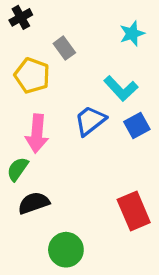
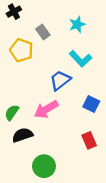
cyan star: (132, 34) -> (77, 24), moved
blue square: (137, 125) -> (91, 104), moved, turned -35
pink arrow: (37, 134) -> (46, 109), moved, turned 55
red rectangle: (134, 211) -> (89, 140), size x0.7

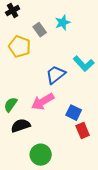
cyan star: (77, 24) -> (63, 23), moved
cyan L-shape: (80, 59) -> (84, 64), moved
blue square: (91, 104) -> (74, 113), moved

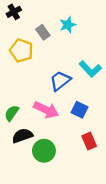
pink arrow: (43, 102) -> (46, 110), turned -125
blue square: (74, 113) -> (79, 110), moved
green circle: (41, 155) -> (44, 151), moved

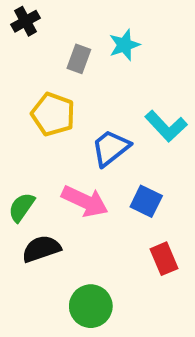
gray rectangle: (43, 32) -> (79, 59), turned 56
yellow pentagon: (21, 51) -> (53, 114), moved
green circle: (44, 151) -> (91, 306), moved

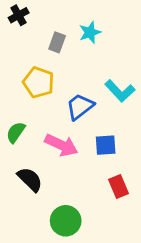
blue square: (146, 201) -> (106, 145), turned -30
green semicircle: (22, 207) -> (16, 132), moved
black semicircle: (41, 249) -> (30, 179), turned 64

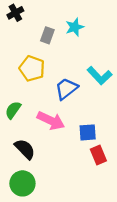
blue square: (106, 145) -> (88, 132), moved
green circle: (66, 221) -> (22, 183), moved

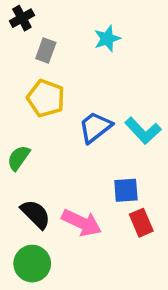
gray rectangle: (47, 35) -> (46, 51), moved
cyan L-shape: (99, 76) -> (143, 131), moved
pink arrow: (51, 121) -> (82, 223), moved

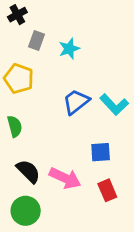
cyan star: (107, 39) -> (69, 49), moved
yellow pentagon: (46, 98) -> (19, 79), moved
green semicircle: (19, 158) -> (15, 126), turned 130
red rectangle: (141, 223) -> (107, 190), moved

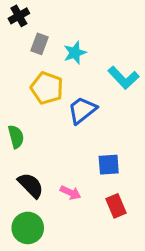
yellow pentagon: (19, 79) -> (47, 88), moved
cyan L-shape: (114, 105) -> (123, 78), moved
pink arrow: (65, 178) -> (70, 193), size x0.6

